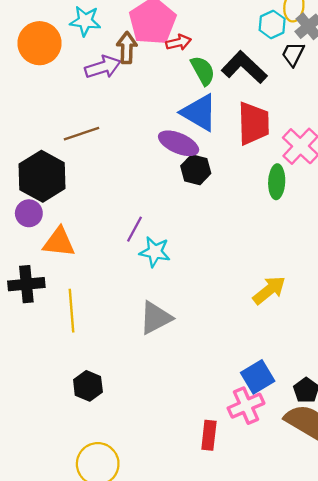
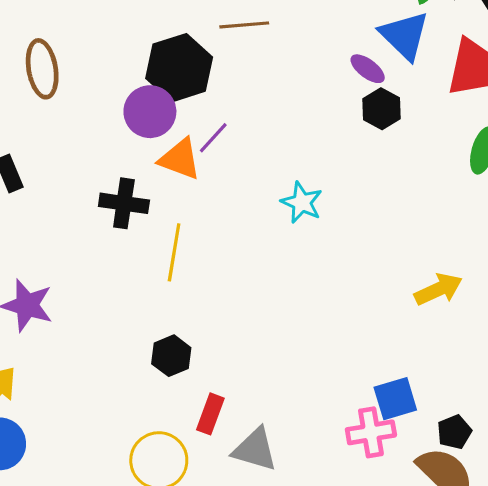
purple ellipse: (179, 143) -> (368, 69), size x0.7
purple circle: (29, 213) -> (150, 112), size x1.4
purple line: (134, 229) -> (213, 138), moved
gray triangle: (155, 318) -> (255, 450), moved, turned 30
red rectangle: (209, 435) -> (210, 414), moved

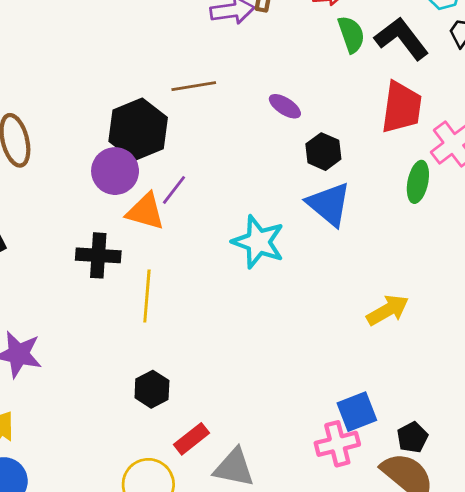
blue triangle: (404, 35) -> (329, 204), moved
purple ellipse: (368, 69) -> (285, 106), moved
cyan star: (302, 203) -> (258, 242), size x1.4
red rectangle: (210, 414) -> (191, 439), turned 36

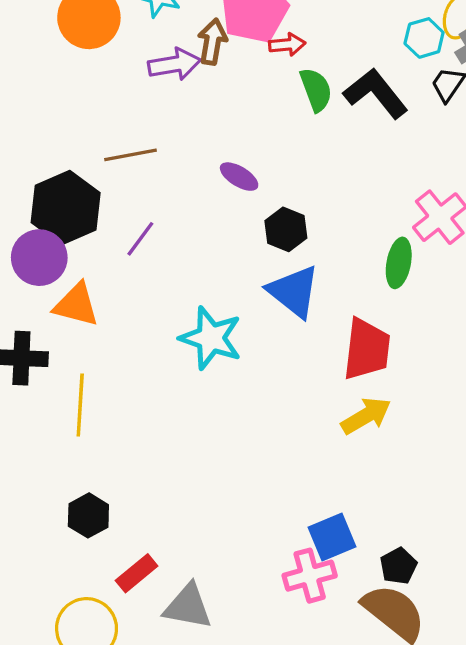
red trapezoid: (402, 107) -> (367, 349), moved
purple line: (174, 190) -> (140, 239), moved

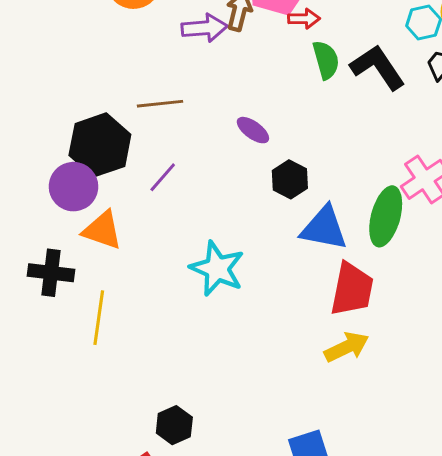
green ellipse: (399, 263) -> (386, 216), size x1.4
blue triangle: (294, 291) -> (324, 228), moved, turned -32
black hexagon: (88, 515) -> (174, 425), moved

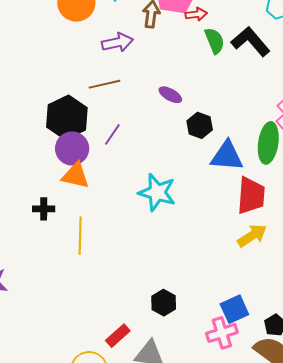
purple arrow: (204, 28) -> (117, 42), moved
purple circle: (73, 187) -> (72, 148), moved
black cross: (51, 273) -> (44, 209), size x0.7
black hexagon: (174, 425) -> (164, 303), moved

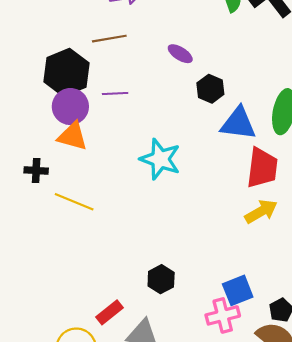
purple line: (112, 134) -> (115, 94), turned 50
yellow line: (80, 236) -> (74, 202), turned -72

